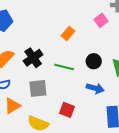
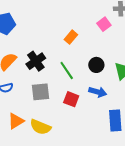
green line: (64, 67) -> (67, 70), turned 42
orange triangle: (12, 106) -> (16, 121), moved
red square: (67, 110) -> (71, 99), moved

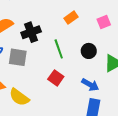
pink square: (104, 24) -> (104, 22), moved
gray square: (40, 92) -> (18, 57), moved
blue arrow: (98, 92) -> (90, 85), moved

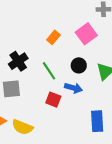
pink square: (104, 22) -> (86, 34), size x1.5
blue arrow: (90, 85) -> (73, 88), moved

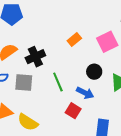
green line: (49, 71) -> (58, 82), moved
red square: (53, 100) -> (73, 111), moved

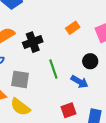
gray square: (24, 83) -> (20, 79), moved
red square: (73, 111) -> (68, 110), moved, turned 35

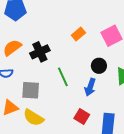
blue arrow: (80, 82) -> (90, 87), turned 84
red square: (68, 110) -> (82, 117), turned -35

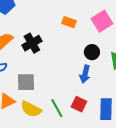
orange rectangle: (78, 34) -> (69, 22), turned 64
green line: (63, 77) -> (57, 108), moved

